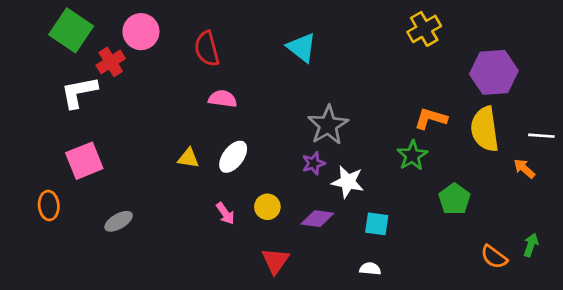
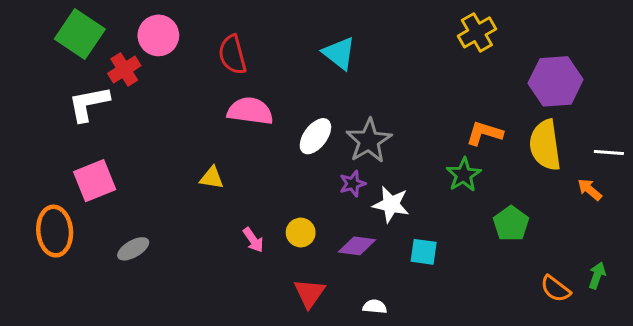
pink semicircle: (223, 99) -> (250, 111), size x1.4
white ellipse: (233, 157) -> (315, 136), moved
orange ellipse: (49, 205) -> (55, 231), size x1.5
white semicircle: (370, 269) -> (375, 307), moved

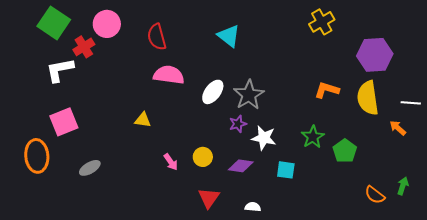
green star: (464, 175) -> (313, 137), moved

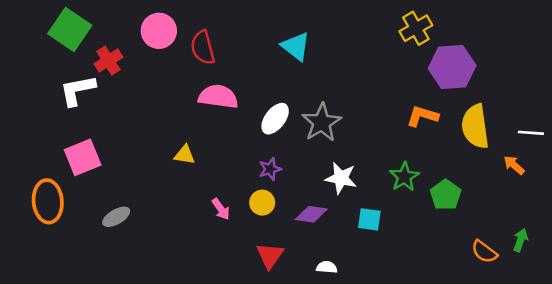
pink circle: (107, 24) -> (159, 31), moved
purple hexagon: (375, 55) -> (452, 67), moved
purple star: (238, 124) -> (270, 169), moved

